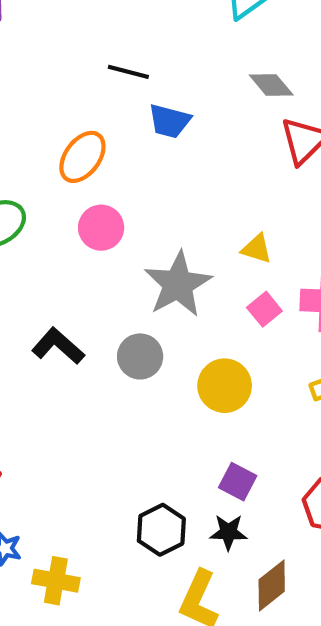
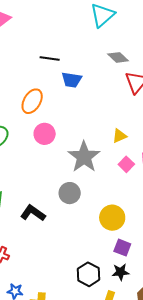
yellow triangle: (257, 249) -> (119, 136), turned -35
black L-shape: (58, 346) -> (33, 213), moved
yellow circle: (225, 386) -> (112, 218), moved

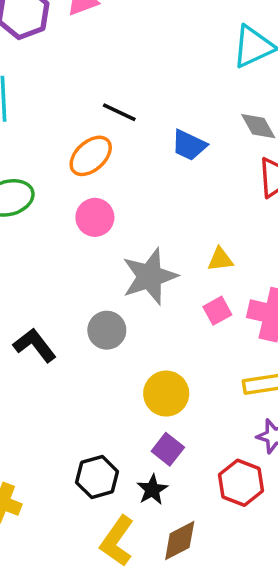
black line: (50, 59) -> (119, 112), moved
blue trapezoid: (72, 80) -> (189, 145), moved
black star: (120, 272) -> (152, 490), turned 30

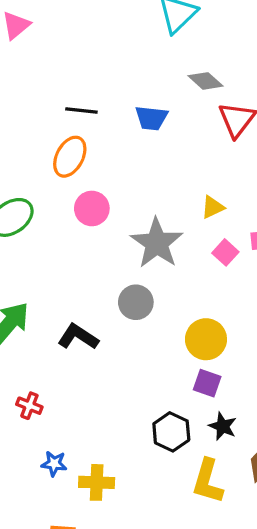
purple square: (168, 449) -> (207, 383), moved

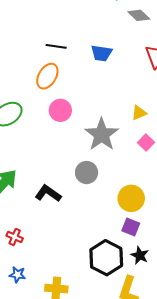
gray diamond: (206, 81) -> (139, 15), moved
black hexagon: (171, 432) -> (106, 258), size x1.4
blue star: (54, 464) -> (17, 275), moved

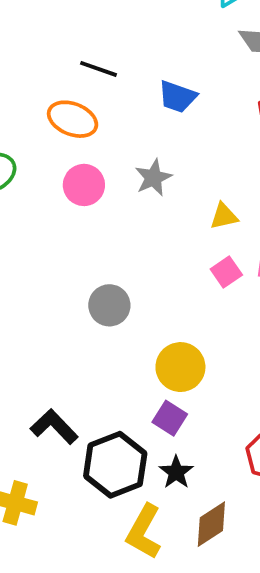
orange ellipse: (47, 76) -> (73, 119), turned 70
gray star: (102, 135) -> (153, 178), moved, size x0.6
black L-shape: (48, 193) -> (54, 427), moved

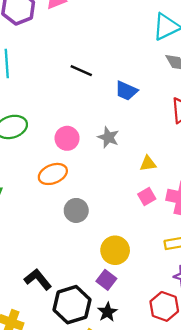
orange ellipse: (73, 119) -> (53, 174), moved, turned -48
gray star: (153, 178) -> (108, 137), turned -30

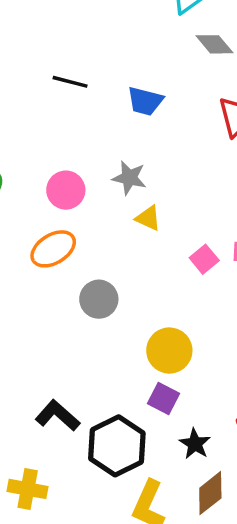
yellow triangle: (148, 164) -> (148, 218), moved, turned 42
black star: (107, 312) -> (195, 444), moved

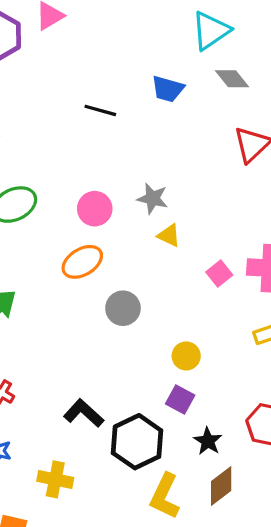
blue trapezoid: (145, 101) -> (168, 89), moved
yellow circle: (169, 351) -> (186, 356), size x0.7

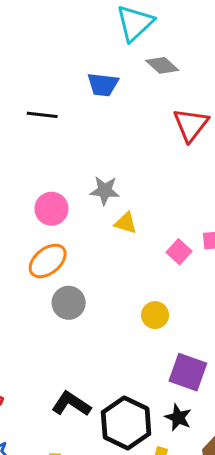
gray circle: (123, 308) -> (69, 303), moved
yellow circle: (186, 356) -> (155, 315), moved
purple square: (180, 399) -> (188, 372), moved, size x1.4
black star: (208, 441) -> (178, 417), moved

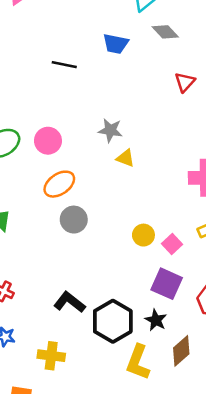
red triangle: (191, 125) -> (185, 82), size x0.7
pink circle: (51, 209) -> (48, 141), moved
pink square: (179, 252) -> (172, 244), moved

